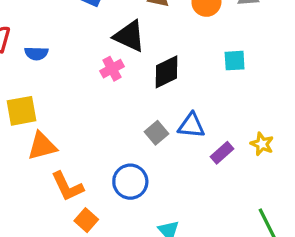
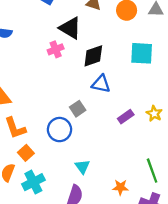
cyan square: (235, 61) -> (142, 53), size x1.5
blue triangle: (191, 125) -> (101, 84), moved
gray square: (156, 133) -> (78, 109), moved

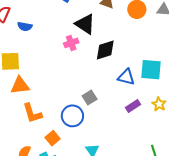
cyan square: (142, 53) -> (151, 70), moved
blue triangle: (101, 84) -> (126, 77), moved
orange square: (26, 153) -> (53, 138), moved

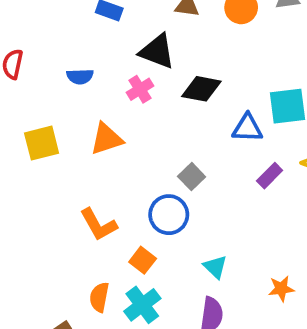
blue semicircle: (25, 26) -> (80, 77), moved
black diamond: (105, 50) -> (201, 89), turned 40
orange triangle: (20, 85) -> (106, 139), moved

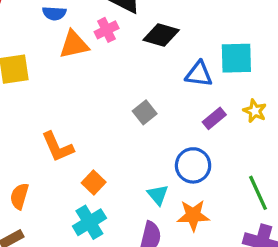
orange triangle: (106, 139) -> (74, 45), moved
blue circle: (169, 215) -> (193, 165), moved
orange star: (281, 289) -> (193, 215), moved, size x1.4
orange semicircle: (99, 297) -> (19, 196), moved

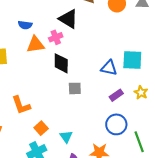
black diamond: (161, 35) -> (61, 63), moved, turned 70
gray square: (145, 112) -> (75, 88), turned 32
blue circle: (193, 165) -> (116, 124), moved
cyan triangle: (158, 195) -> (66, 137), moved

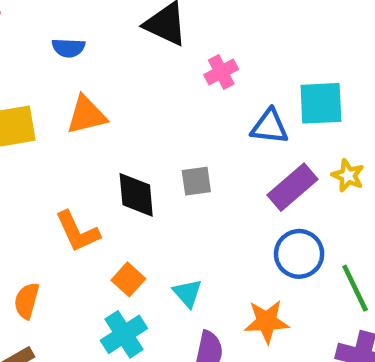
pink cross: (56, 37) -> (221, 72), moved
orange triangle: (36, 45) -> (87, 115), moved
black diamond: (61, 63) -> (136, 195), moved
purple rectangle: (116, 95) -> (292, 187), size x1.5

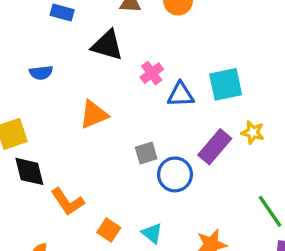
orange triangle: (87, 115) -> (94, 114), moved
blue triangle: (270, 127) -> (181, 95), moved
black diamond: (136, 195) -> (29, 171), moved
blue circle: (299, 254) -> (175, 174), moved

